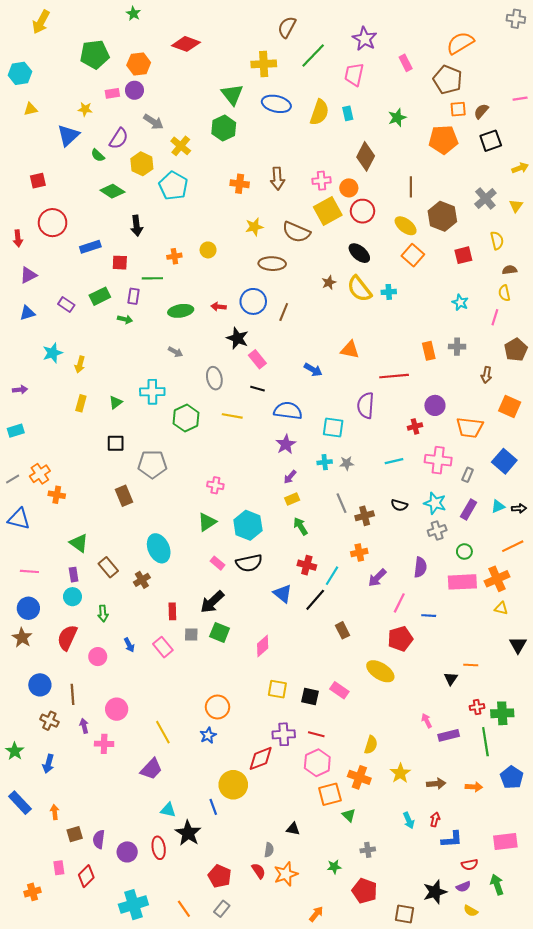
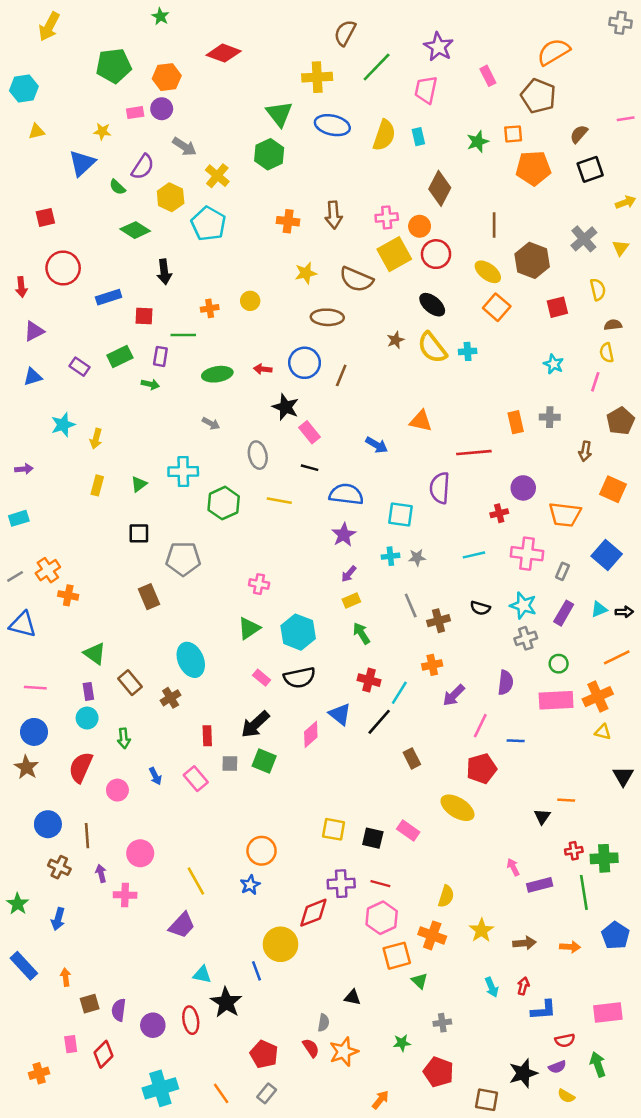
orange square: (458, 109) -> (513, 134), moved
pink diamond: (263, 646) -> (311, 734), moved

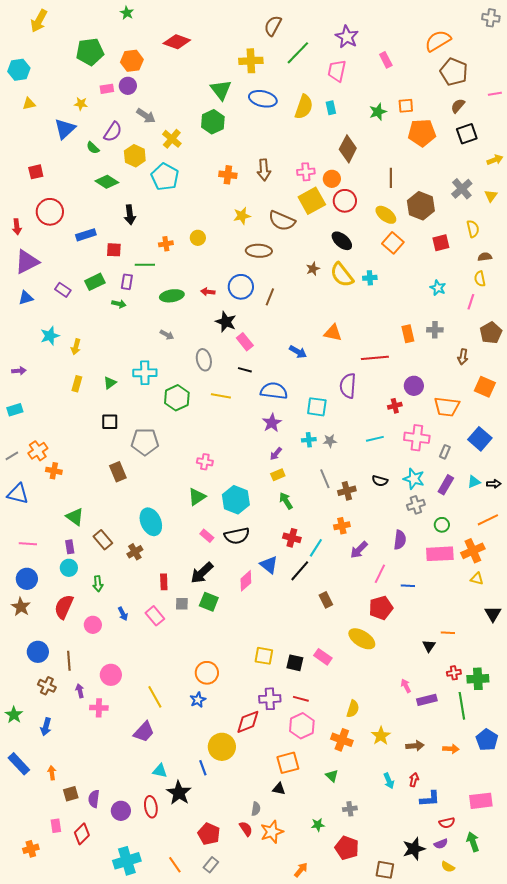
brown pentagon: (538, 96) -> (454, 72), moved
purple triangle: (34, 331) -> (27, 262), size x1.5
orange square: (397, 956) -> (288, 763), moved

